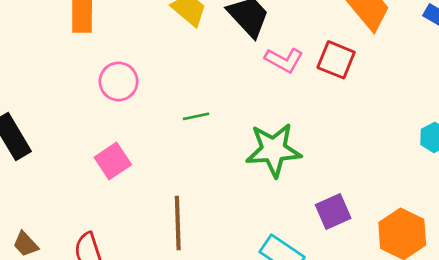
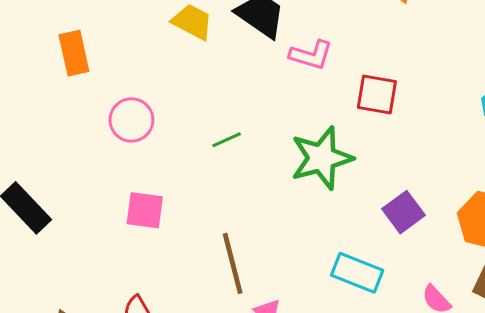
red square: (336, 60) -> (377, 94), moved
pink square: (113, 161) -> (145, 210), turned -36

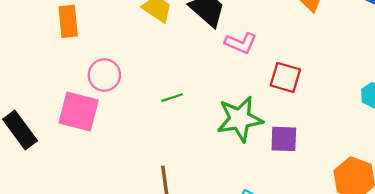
pink square: (145, 210) -> (79, 112), moved, size x1.4
purple square: (403, 212) -> (284, 139), moved, turned 32

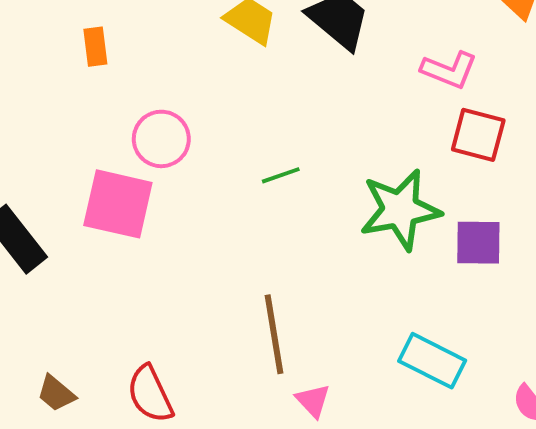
orange rectangle: (68, 21) -> (95, 47), size x0.7
pink L-shape: (241, 43) -> (449, 70), moved

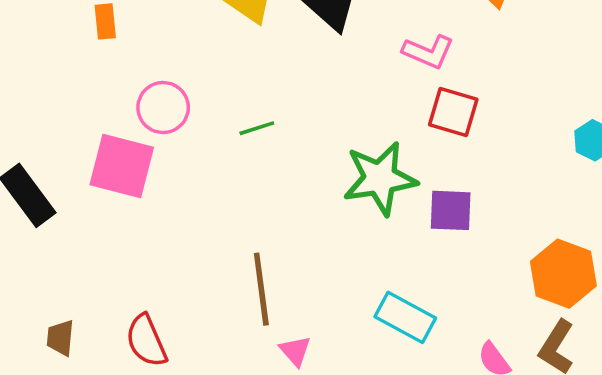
green line: (281, 175) -> (257, 128), moved
brown trapezoid: (56, 393) -> (60, 338), turned 54

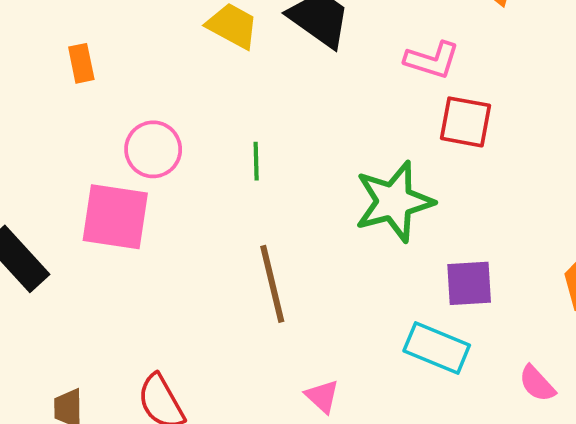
green line: (257, 128) -> (256, 161), turned -68
purple square: (451, 210) -> (469, 283), moved
brown line: (261, 289) -> (272, 284), moved

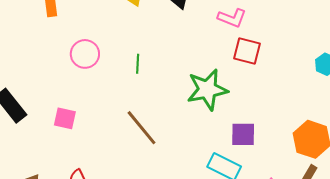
pink square: (115, 217) -> (65, 118), moved, size x0.6
brown line: (272, 284) -> (142, 128), turned -30

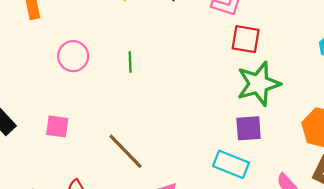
green star: (207, 90) -> (258, 84), moved
brown line: (142, 128) -> (126, 151), moved

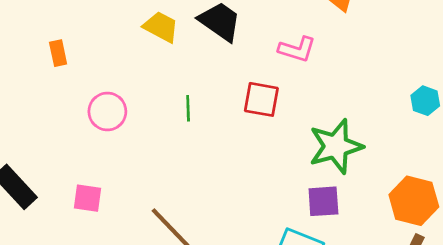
red square: (246, 39) -> (261, 99), moved
green line: (130, 62) -> (188, 108), moved

